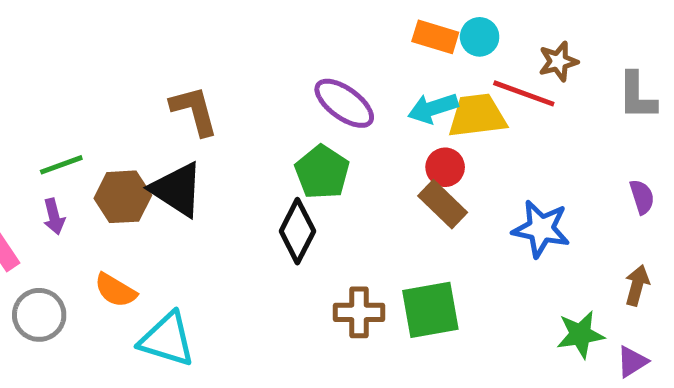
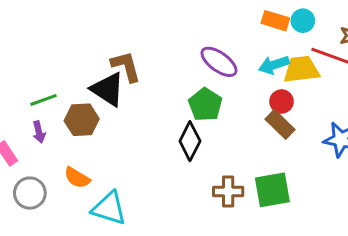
black triangle: (177, 189) -> (108, 89), moved

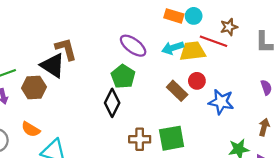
red circle: (281, 101) -> (197, 81), moved

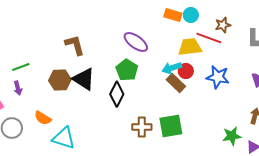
cyan arrow: (173, 48) -> (172, 68), moved
black triangle: (53, 65) -> (84, 79), moved
red circle: (197, 81) -> (186, 71), moved
brown hexagon: (34, 87) -> (60, 80), moved
blue star: (221, 102) -> (218, 77), moved

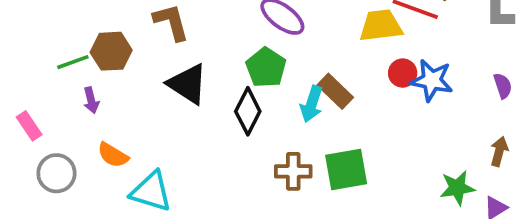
cyan arrow: (172, 68) -> (312, 104), moved, turned -54
red circle: (186, 71) -> (403, 73), moved
brown hexagon: (60, 80) -> (111, 51), moved
brown rectangle: (176, 83) -> (335, 91), moved
purple arrow: (18, 88) -> (91, 100), moved

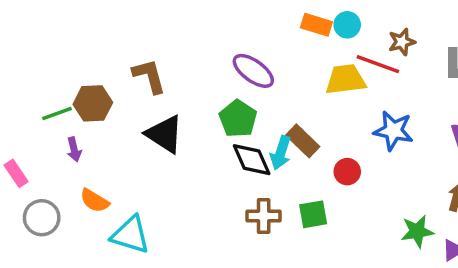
red circle: (403, 73) -> (347, 172), moved
black diamond: (248, 111) -> (252, 160), moved, turned -51
green square: (346, 170) -> (313, 214), size x0.7

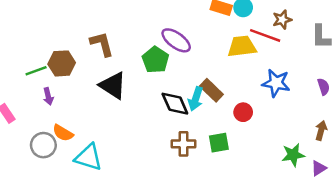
green pentagon: (238, 119) -> (155, 60), moved
gray circle: (42, 218) -> (43, 145), moved

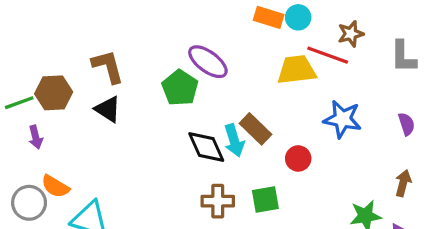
black triangle: (113, 85) -> (108, 109), moved, size x0.7
cyan arrow: (196, 99) -> (234, 140), turned -35

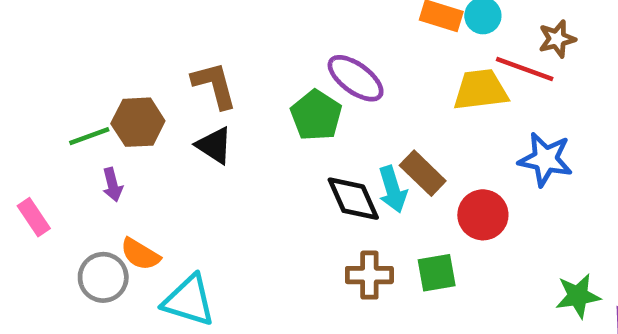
red circle: (298, 158) -> (483, 215), size x1.4

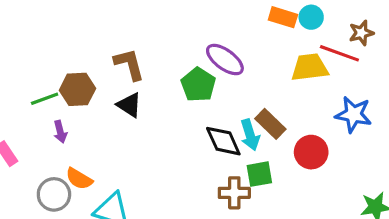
green square: (437, 273) -> (259, 174), moved

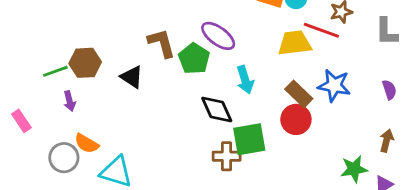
brown L-shape: (129, 64) -> (162, 43), moved
brown rectangle: (270, 124) -> (299, 94), moved
cyan arrow: (250, 135) -> (245, 80), moved
green square: (259, 174) -> (249, 139), size x1.4

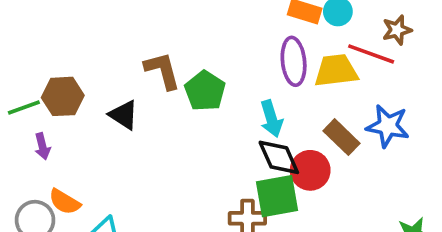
purple ellipse: (218, 36) -> (294, 61), moved, turned 48
black diamond: (217, 110) -> (279, 157), moved
red circle: (296, 119) -> (310, 170), moved

